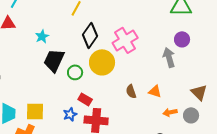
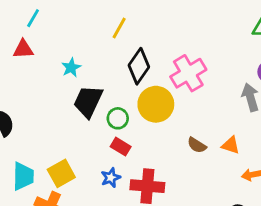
brown semicircle: (131, 91) -> (197, 145), turned -40
red rectangle: (85, 99) -> (121, 147), moved
yellow square: (35, 111) -> (61, 173), turned -30

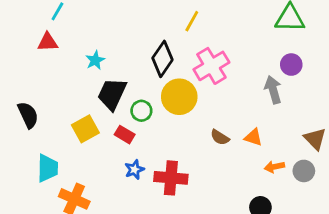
yellow line: (119, 28) -> (192, 21), moved
red rectangle: (121, 147) -> (125, 135), moved
yellow square: (61, 173) -> (85, 129), moved

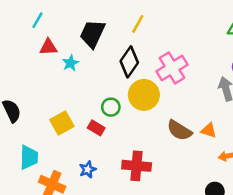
yellow line: (192, 21) -> (138, 24), moved
red triangle: (48, 42) -> (48, 47), moved
black trapezoid: (112, 94) -> (92, 34), moved
brown semicircle: (220, 137) -> (179, 130), size x1.5
blue star: (134, 170) -> (88, 170), moved

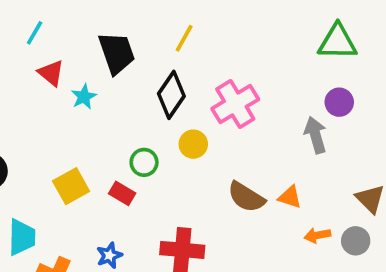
black trapezoid: (92, 34) -> (117, 53), turned 136
red triangle: (48, 47) -> (51, 73), turned 42
yellow circle: (144, 95) -> (193, 144), size x0.6

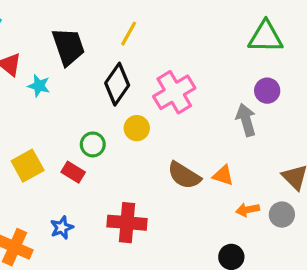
cyan star: (84, 97) -> (39, 86), turned -30

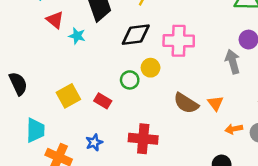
black diamond: (117, 84) -> (136, 35), turned 48
pink cross: (174, 92) -> (179, 41), turned 32
green circle: (93, 144) -> (130, 80), moved
orange triangle: (223, 175) -> (215, 103), turned 35

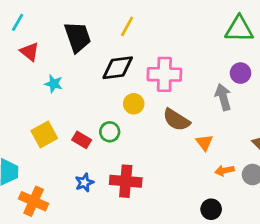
cyan star: (77, 36) -> (54, 84), moved
green circle: (130, 80) -> (110, 132), moved
brown semicircle: (186, 103) -> (176, 120), moved
blue star: (94, 142) -> (84, 183), moved

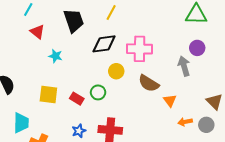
yellow square: (44, 134) -> (48, 94), turned 36

